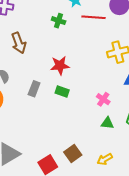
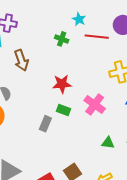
gray rectangle: (34, 89) -> (45, 124), moved
pink cross: (103, 99) -> (95, 105), moved, size x1.5

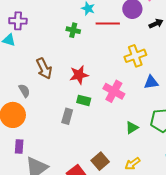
brown arrow: (21, 60) -> (44, 68), moved
green triangle: (108, 143) -> (132, 128), turned -32

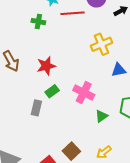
pink cross: (114, 91) -> (84, 92), moved
green rectangle: (84, 100) -> (52, 91), turned -48

